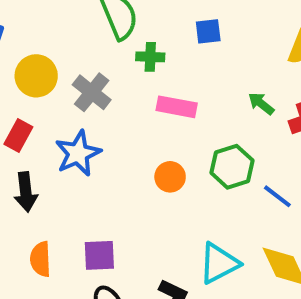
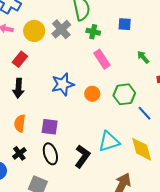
gray cross: (92, 92) -> (61, 29), moved
green arrow: (261, 104) -> (143, 57), moved
pink rectangle: (177, 107) -> (102, 59), turned 36
blue star: (78, 153) -> (63, 84), moved

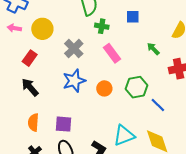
gray cross: (61, 29) -> (74, 49), moved
black arrow: (18, 88) -> (30, 87), turned 138

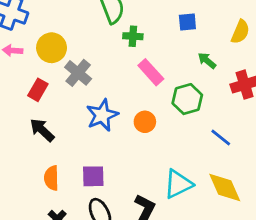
blue square: (133, 17) -> (187, 22), moved
gray cross: (74, 49) -> (78, 73), moved
green hexagon: (137, 87) -> (187, 99), moved

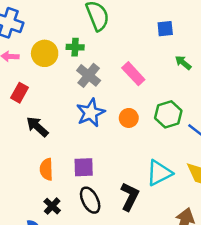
green cross: (133, 36) -> (75, 47), moved
gray cross: (78, 73) -> (89, 75), moved
red rectangle: (38, 90) -> (19, 93), moved
green hexagon: (187, 99) -> (168, 114), moved

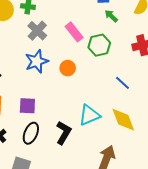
green arrow: (183, 63) -> (111, 16), moved
green hexagon: (168, 114) -> (99, 45), moved
black ellipse: (90, 200) -> (31, 133), turned 45

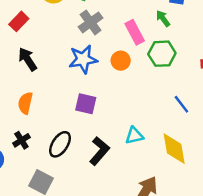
green arrow: (111, 16) -> (163, 18), moved
orange circle: (68, 68) -> (121, 61), moved
purple square: (27, 106) -> (86, 104), moved
cyan triangle: (89, 115) -> (134, 136), size x0.7

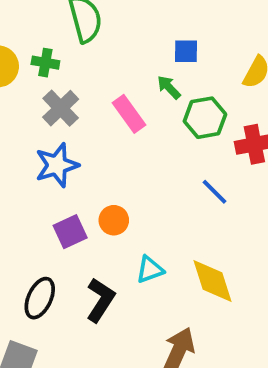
green hexagon: (162, 54) -> (205, 118), moved
orange circle: (121, 61) -> (114, 220), moved
purple square: (86, 104) -> (70, 232), turned -30
blue line: (181, 104) -> (214, 192), moved

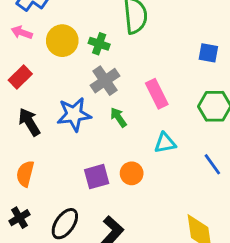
green arrow: (169, 87) -> (118, 117), moved
blue star: (57, 165) -> (74, 114), moved
cyan triangle: (150, 270) -> (165, 143), moved

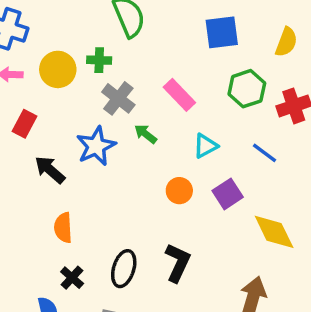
blue square: (208, 53) -> (222, 32), size x1.5
purple square: (97, 177) -> (228, 194), moved

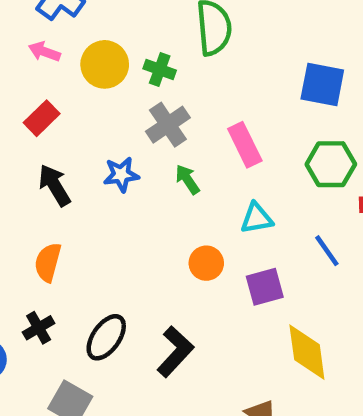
blue star: (96, 146) -> (121, 175), size x0.7

